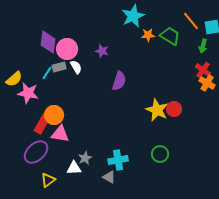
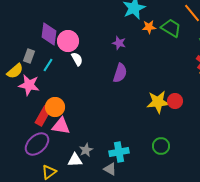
purple star: (102, 51) -> (119, 43), moved
gray rectangle: (59, 67) -> (29, 56), moved, turned -56
yellow star: (157, 110) -> (158, 102), turned -30

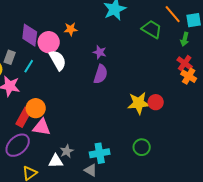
orange star: (149, 27) -> (71, 29), moved
purple star: (119, 43) -> (100, 52), moved
white semicircle: (77, 59) -> (58, 60), size x1.5

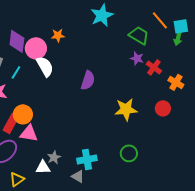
green arrow: (185, 39) -> (178, 38), moved
purple star: (100, 52) -> (137, 58), moved
red cross: (185, 63) -> (154, 67), moved
red circle: (156, 102) -> (163, 108), moved

